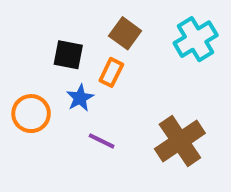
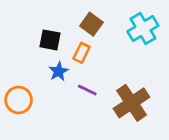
orange circle: (31, 114) -> (19, 100), moved
purple line: (102, 141) -> (87, 90), moved

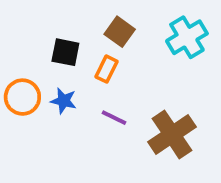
blue star: (59, 71) -> (64, 101), moved, turned -30
orange circle: (19, 100) -> (22, 97), moved

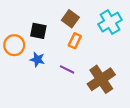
orange rectangle: (107, 69) -> (75, 41), moved
orange circle: (22, 97) -> (14, 45), moved

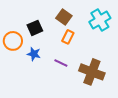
black square: (38, 31) -> (35, 28), turned -35
brown cross: (101, 79) -> (92, 72), turned -35

